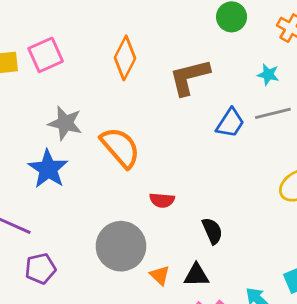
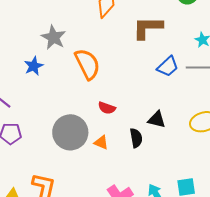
blue star: (48, 169) -> (34, 66), size x0.7
orange triangle: (160, 275) -> (101, 143), moved, turned -35
black triangle: (196, 275) -> (157, 120), moved

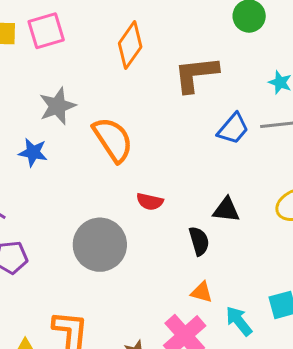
gray star: (54, 37) -> (57, 106), turned 30
blue star: (34, 66) -> (33, 152), turned -30
orange triangle: (101, 143) -> (202, 292), moved

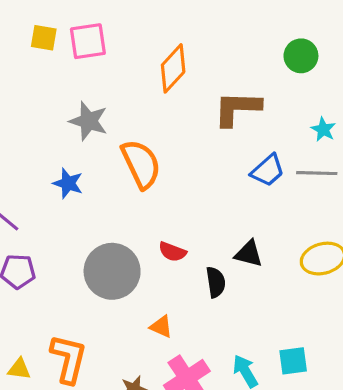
gray star: (57, 106) -> (89, 121), turned 30
blue star: (33, 152) -> (68, 183), moved
red semicircle: (150, 202) -> (172, 252), moved
orange triangle: (202, 292) -> (161, 327), moved

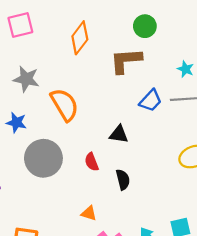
green circle: (301, 56) -> (145, 26), moved
red semicircle: (172, 252) -> (92, 162), turned 54
black triangle: (249, 254) -> (119, 134), moved
gray circle: (112, 271) -> (43, 158), moved

